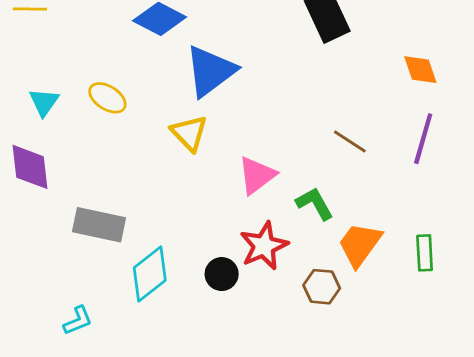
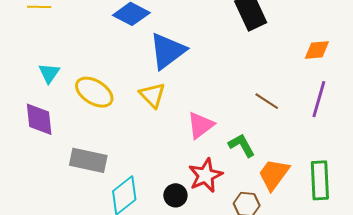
orange diamond: (420, 70) -> (317, 50), turned -76
yellow ellipse: (107, 98) -> (94, 92), moved, size x1.4
green rectangle: (425, 253) -> (320, 180), size x1.5

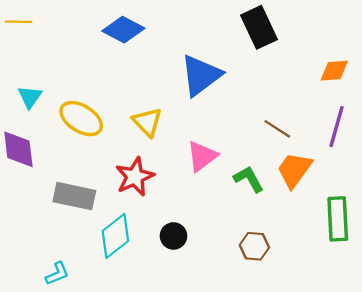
blue triangle: (167, 51) -> (201, 75), moved
orange trapezoid: (274, 174) -> (294, 170), moved
red star: (206, 175) -> (135, 177), moved

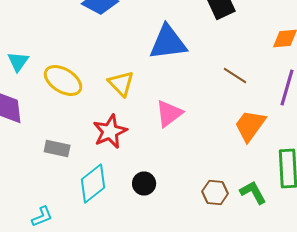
blue triangle: (201, 75) -> (168, 42), turned 30
brown line: (277, 129) -> (235, 76), moved
green L-shape: (249, 179) -> (253, 192), moved
gray rectangle: (74, 196) -> (57, 148), size x0.7

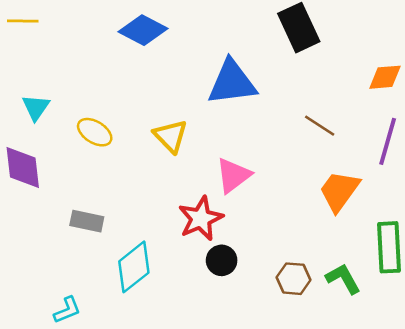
yellow ellipse: (63, 80) -> (95, 132), size x0.7
red star: (110, 132) -> (201, 218), moved
black circle: (144, 184) -> (222, 260), moved

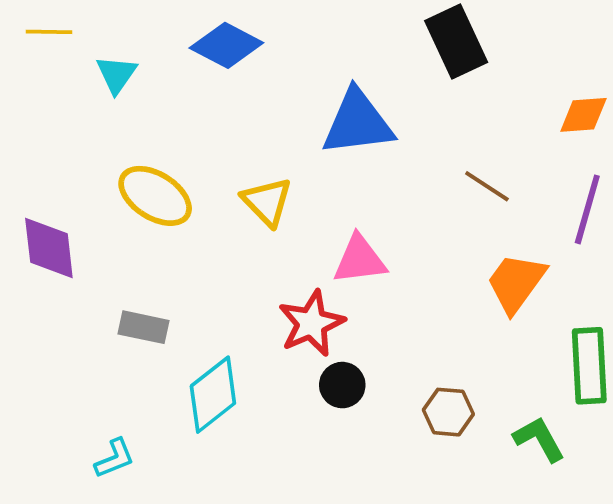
cyan triangle: (36, 107) -> (116, 74), moved
yellow ellipse: (95, 132) -> (155, 196), size x1.4
pink triangle: (233, 175) -> (360, 260), turned 30
green L-shape: (343, 279) -> (539, 439), moved

